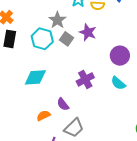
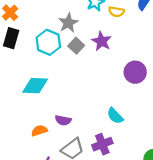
purple cross: (85, 79) -> (102, 144), moved
cyan semicircle: (118, 83) -> (115, 116), moved
purple semicircle: (63, 104) -> (63, 120), turned -48

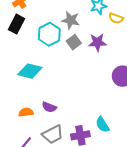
gray star: (68, 23) -> (71, 20), turned 30
purple star: (101, 41) -> (97, 42), turned 30
cyan semicircle: (115, 116) -> (102, 125), moved

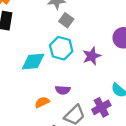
cyan hexagon: (49, 34) -> (61, 48), moved
purple star: (97, 42) -> (92, 56), moved

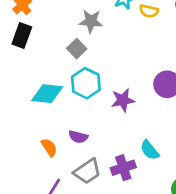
gray square: (66, 20) -> (77, 49), moved
orange semicircle: (42, 102) -> (49, 147), turned 72

